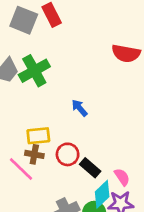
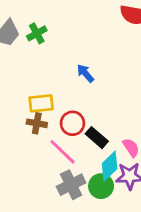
green cross: (34, 71) -> (37, 33), size x0.6
pink line: (21, 169) -> (62, 152), moved

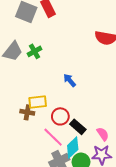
brown cross: (37, 123) -> (27, 112), moved
cyan diamond: (110, 166) -> (73, 147), moved

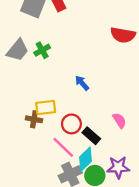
pink semicircle: (103, 134) -> (119, 120), moved

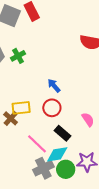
brown cross: (34, 119) -> (11, 118), turned 32
red circle: (71, 124) -> (52, 108), moved
cyan diamond: (85, 159) -> (57, 154), turned 35

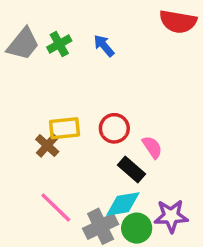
blue arrow: (54, 86) -> (104, 46), moved
pink semicircle: (88, 119) -> (152, 147), moved
pink line: (37, 144) -> (56, 207), moved

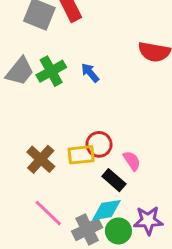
green cross: (59, 44) -> (51, 71), size x1.4
yellow rectangle: (64, 128) -> (81, 155), moved
brown cross: (47, 145) -> (41, 159), size x1.4

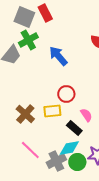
green cross: (51, 71) -> (28, 40), moved
blue arrow: (90, 73) -> (58, 56), size x1.5
red circle: (99, 144) -> (66, 94), moved

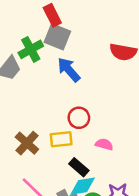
gray square: (24, 17) -> (57, 37), moved
pink semicircle: (86, 115) -> (104, 144), turned -40
black rectangle: (74, 128) -> (79, 167), moved

